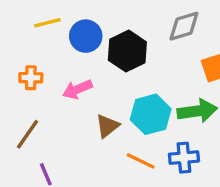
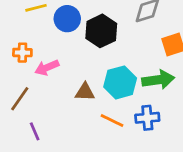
pink arrow: (77, 89) -> (47, 68), moved
brown triangle: (107, 126) -> (85, 92), turned 40

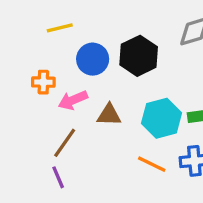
blue circle: (67, 19) -> (93, 59), moved
brown triangle: (85, 92) -> (109, 115), moved
brown line: (20, 99) -> (65, 143), moved

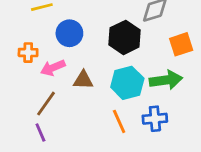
black hexagon: (139, 56) -> (125, 37), moved
orange line: (152, 164) -> (119, 121), turned 40

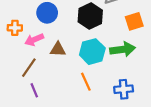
blue cross: (155, 119) -> (124, 89), moved
purple line: (40, 132) -> (34, 90), moved

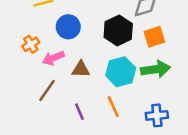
orange square: (134, 21) -> (154, 37), moved
orange cross: (15, 28) -> (31, 44), turned -32
purple line: (34, 90) -> (79, 112), moved

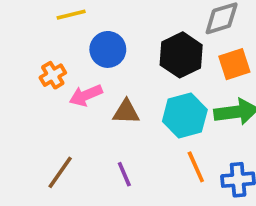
brown line: (47, 90) -> (60, 172), moved
orange line: (113, 107) -> (196, 167), moved

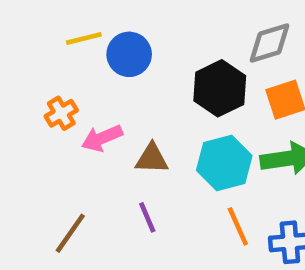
blue circle: (108, 49) -> (129, 54), moved
purple line: (124, 174) -> (147, 217), moved

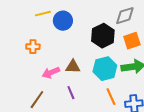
orange cross: (61, 113) -> (33, 47), turned 32
pink arrow: (102, 138) -> (51, 73), moved

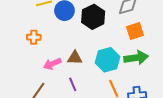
black hexagon: (103, 36) -> (93, 17), moved

